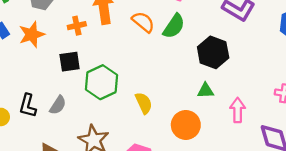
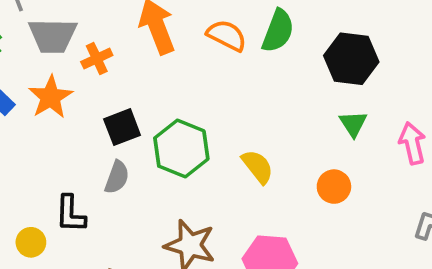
orange cross: (77, 26) -> (97, 59), moved
green triangle: (206, 91) -> (353, 124), turned -48
gray semicircle: (58, 105) -> (117, 177), moved
orange circle: (186, 125) -> (334, 187), size x0.7

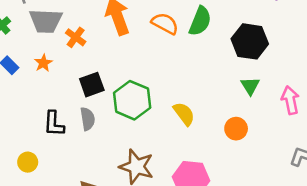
orange cross: (97, 59) -> (76, 37), turned -30
orange star: (50, 97) -> (43, 63), size x0.6
gray semicircle: (117, 177) -> (88, 119), turned -30
black L-shape: (70, 214) -> (54, 124), moved

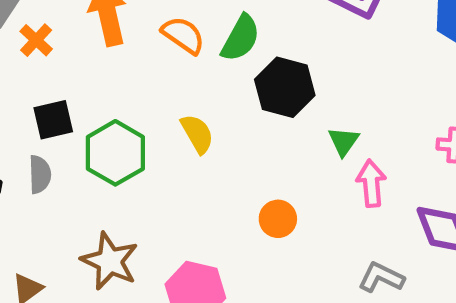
black hexagon: (250, 41) -> (285, 87), moved
green triangle: (250, 86) -> (344, 141), moved
yellow semicircle: (184, 114) -> (197, 134), moved

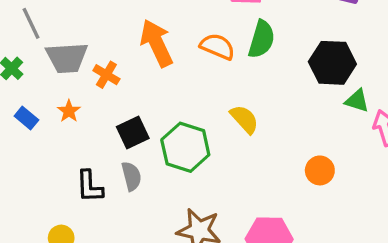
black hexagon: (285, 87) -> (332, 63), moved
green triangle: (344, 141) -> (357, 101), turned -35

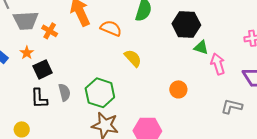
orange semicircle: (217, 46) -> (111, 28), moved
black square: (133, 132) -> (43, 69), moved
green hexagon: (185, 147) -> (100, 93), moved

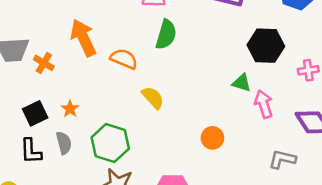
black hexagon: (186, 24) -> (266, 46), moved
orange star: (27, 53) -> (70, 109), moved

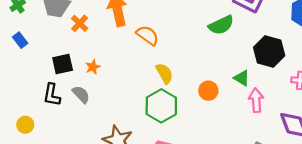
green semicircle: (166, 35) -> (221, 25), moved, turned 35
orange circle: (212, 138) -> (208, 91), moved
gray semicircle: (64, 143) -> (81, 94), turned -42
green hexagon: (110, 143) -> (161, 106), moved

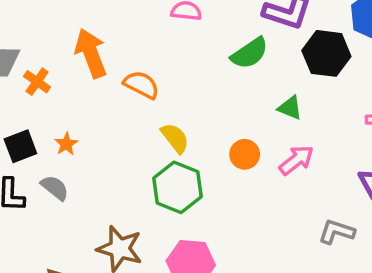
black hexagon: (269, 52) -> (326, 53), moved
green triangle: (242, 78) -> (290, 108), moved
pink arrow: (256, 100) -> (296, 160), moved, turned 65

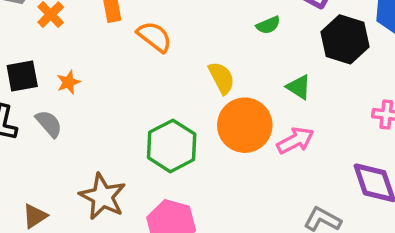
green semicircle: (250, 53) -> (268, 25), size x0.6
yellow semicircle: (175, 138) -> (222, 78), moved
orange circle: (245, 154) -> (245, 125), size x1.8

